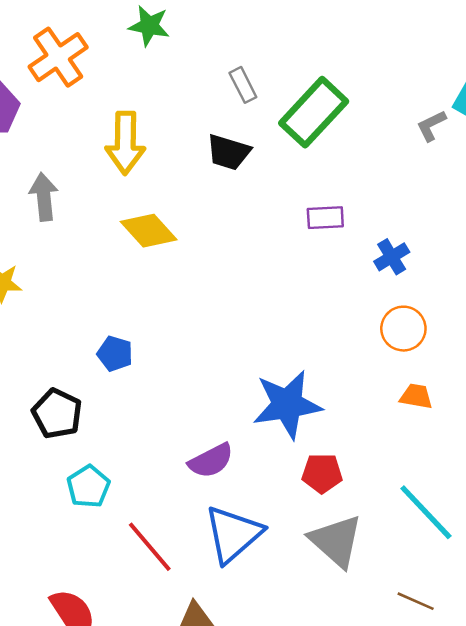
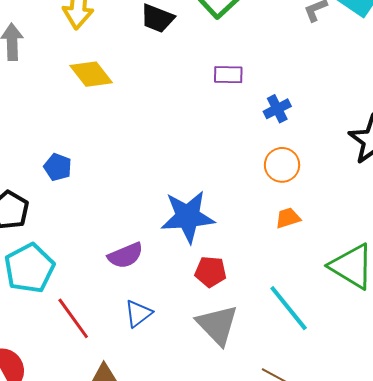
orange trapezoid: (416, 396) -> (288, 218), turned -32
cyan pentagon: (88, 486) -> (29, 268), size x1.5
blue triangle: (233, 534) -> (138, 314), size x0.6

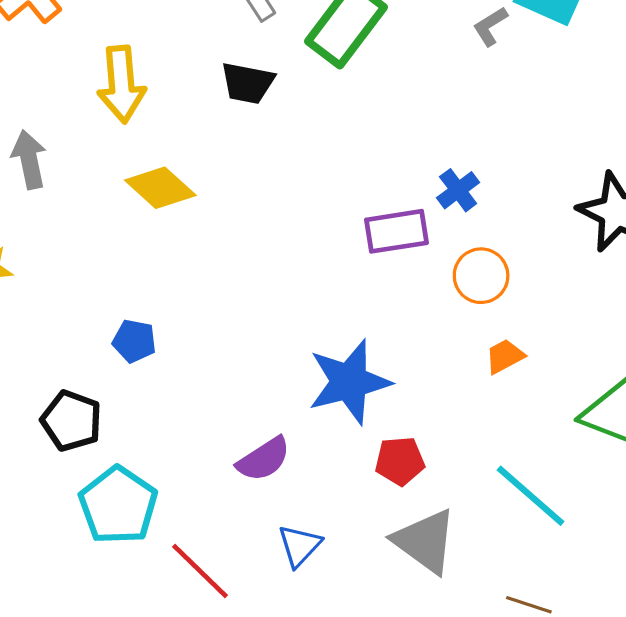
purple rectangle: (228, 75) -> (397, 231), moved, size x1.4

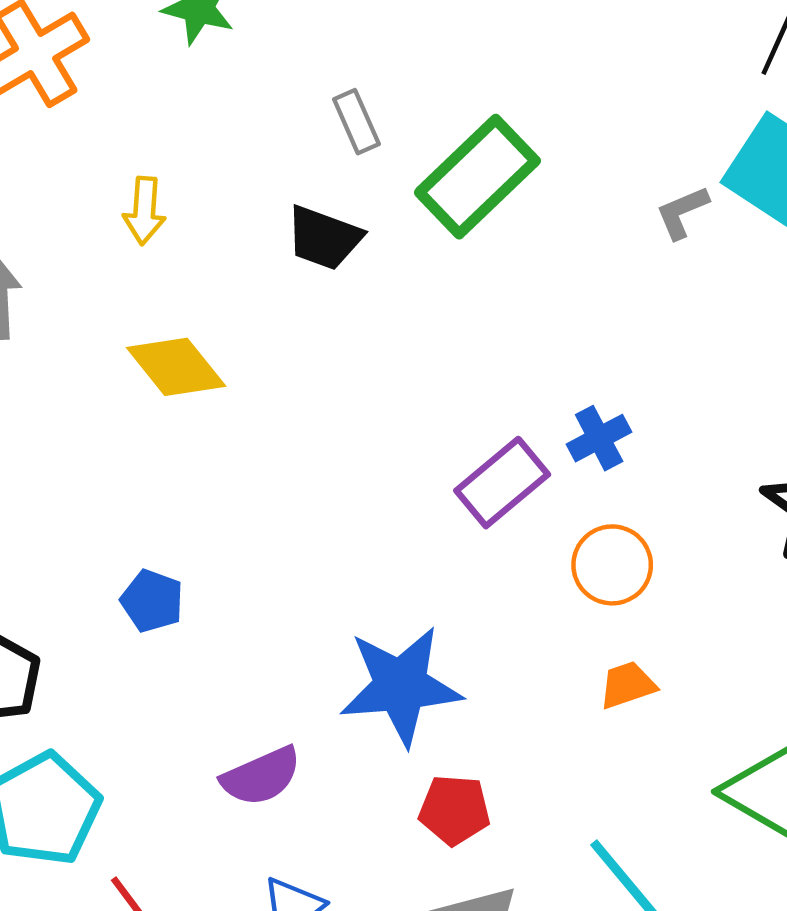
yellow arrow: (121, 84) -> (144, 211), size x0.6
purple rectangle: (397, 231) -> (502, 483), turned -40
blue pentagon: (134, 341) -> (152, 601), moved

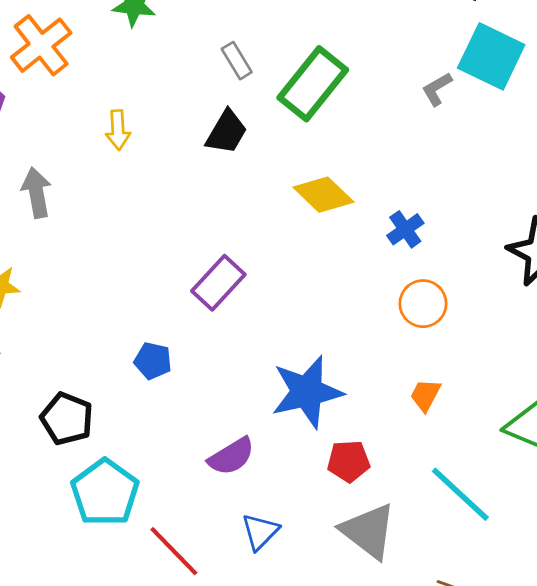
black trapezoid: (324, 238) -> (227, 132), turned -72
yellow diamond: (176, 367) -> (323, 195), moved
purple rectangle: (502, 483) -> (218, 283), moved
orange trapezoid: (627, 685) -> (425, 395), moved, turned -36

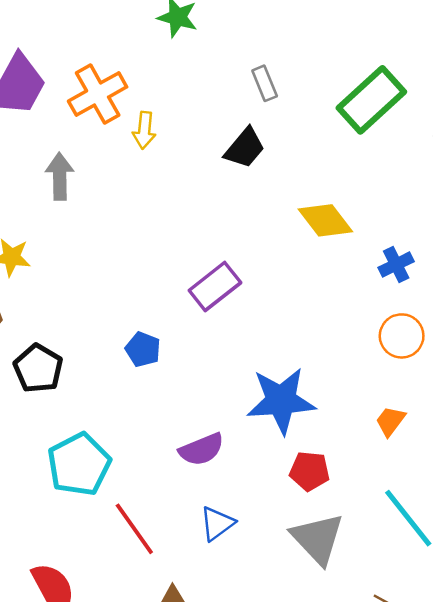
orange cross: (41, 45) -> (98, 94), moved
green rectangle: (313, 84) -> (371, 100), moved
black pentagon: (67, 419) -> (38, 368), moved

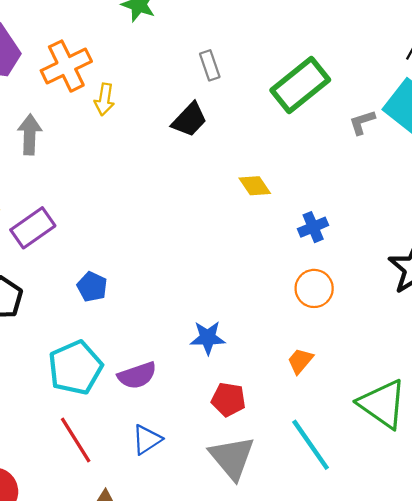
yellow diamond: (325, 220) -> (255, 186), size x0.7
purple rectangle: (215, 286) -> (33, 228), moved
blue star: (281, 401) -> (208, 338), size x0.6
cyan pentagon: (79, 464) -> (75, 368), moved

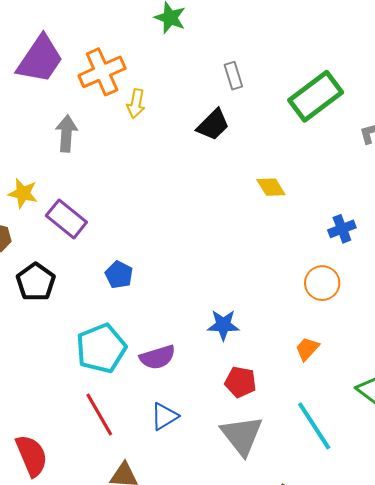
blue cross: (313, 227) -> (342, 229), moved
purple rectangle: (33, 228) -> (66, 219), turned 72

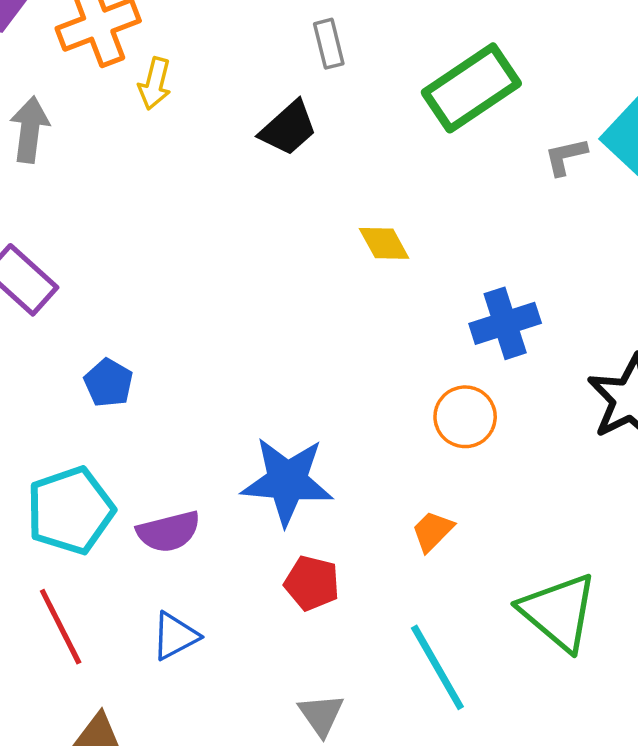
blue cross: (342, 229) -> (505, 323), size x1.4
blue star: (223, 325) -> (287, 481), size x1.6
gray triangle: (242, 435) -> (321, 715), moved, size x0.6

